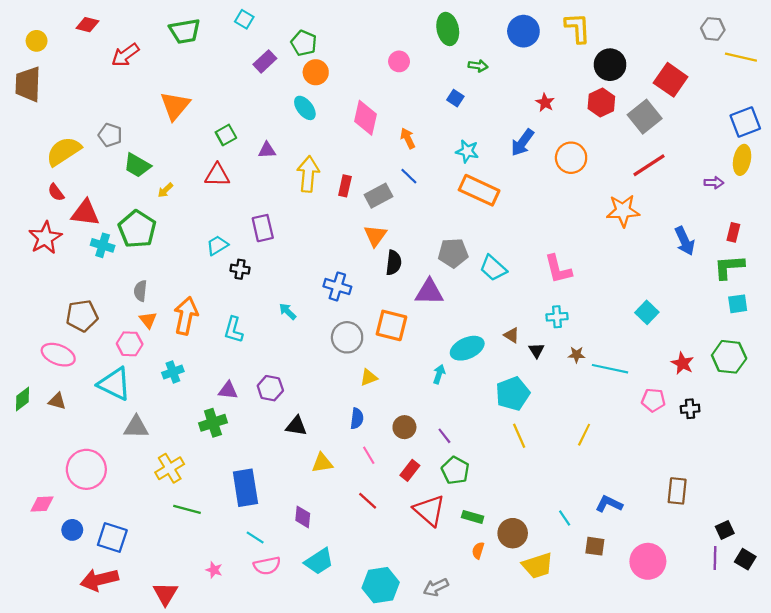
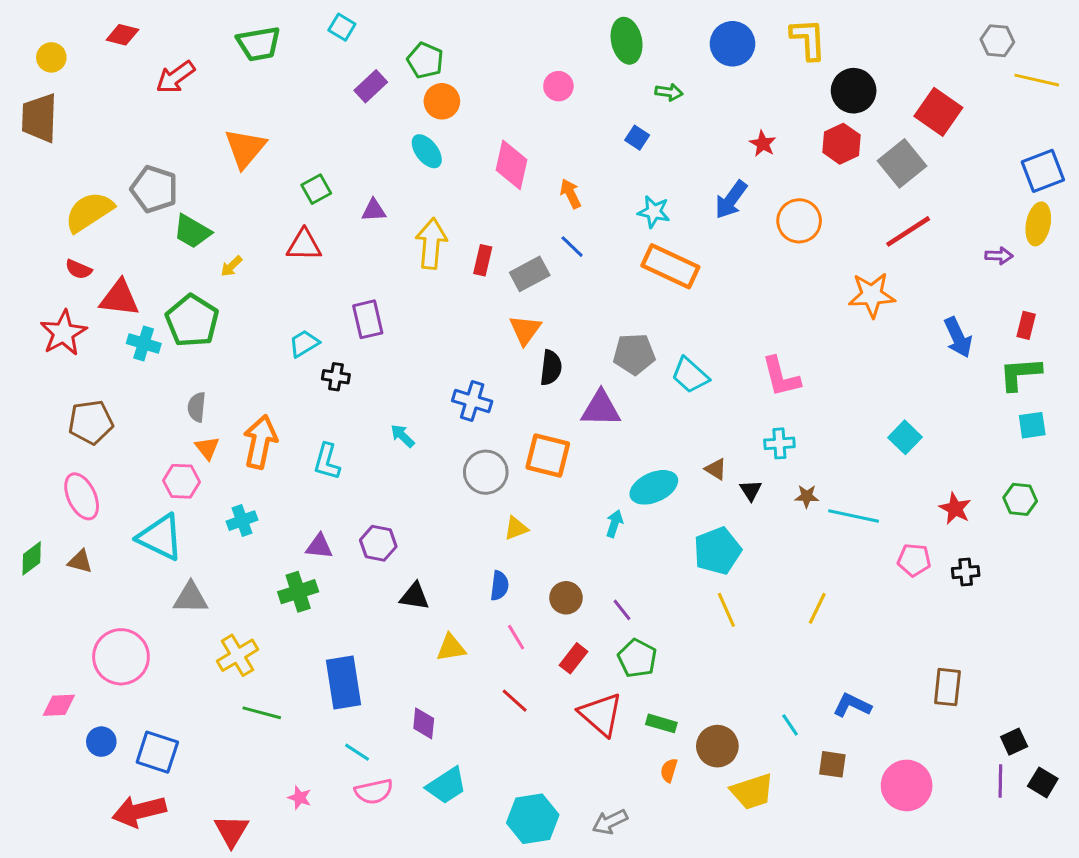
gray pentagon: (110, 135) -> (154, 189), size x1.4
red semicircle: (56, 192) -> (79, 269), turned -30
brown pentagon: (82, 316) -> (91, 422), moved
pink ellipse: (58, 355) -> (82, 496), turned 44
green hexagon: (729, 357) -> (1020, 499), size x0.7

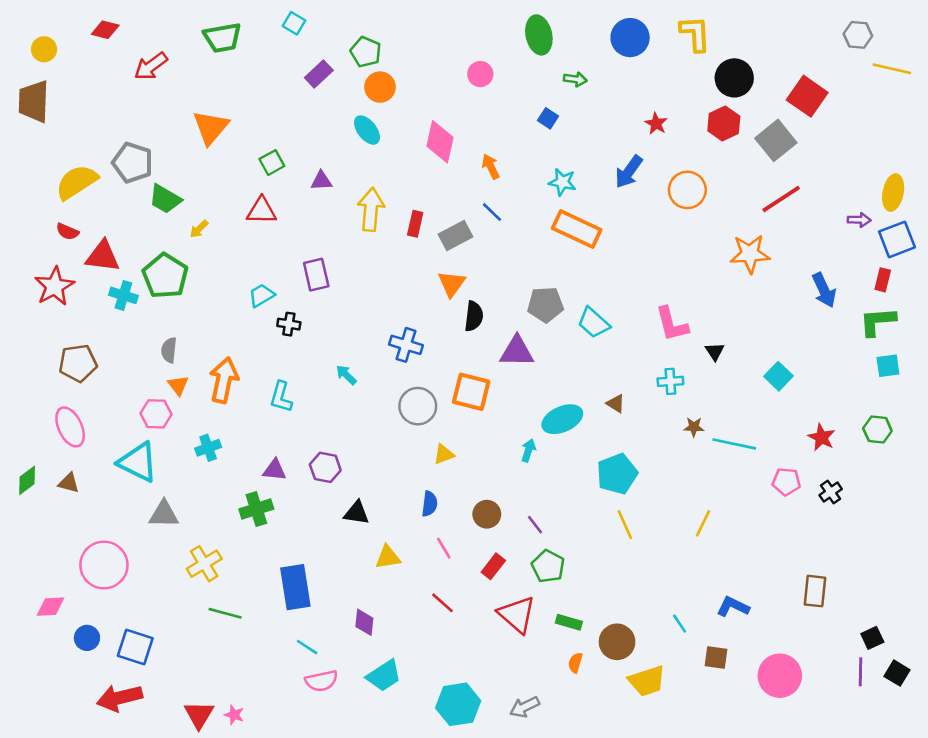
blue square: (1043, 171) -> (897, 239), moved
black triangle: (751, 490) -> (715, 351), moved
black cross: (966, 572) -> (831, 492), turned -30
pink star: (300, 798) -> (234, 715), moved

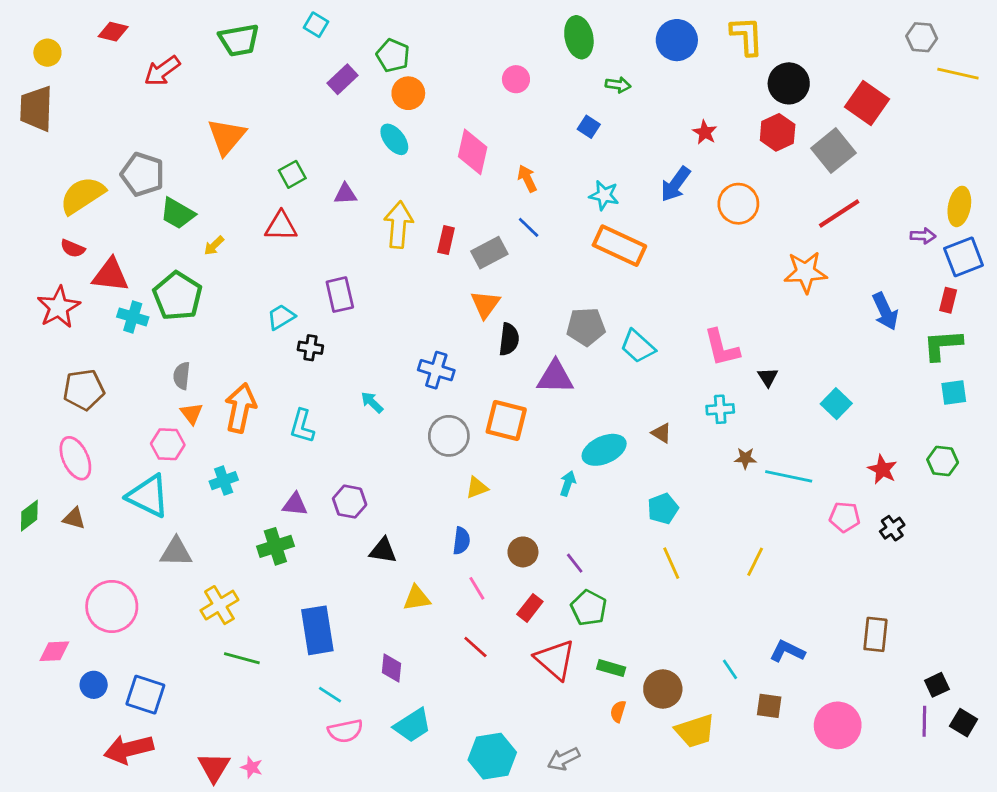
cyan pentagon: (617, 474) -> (663, 509), size x0.7

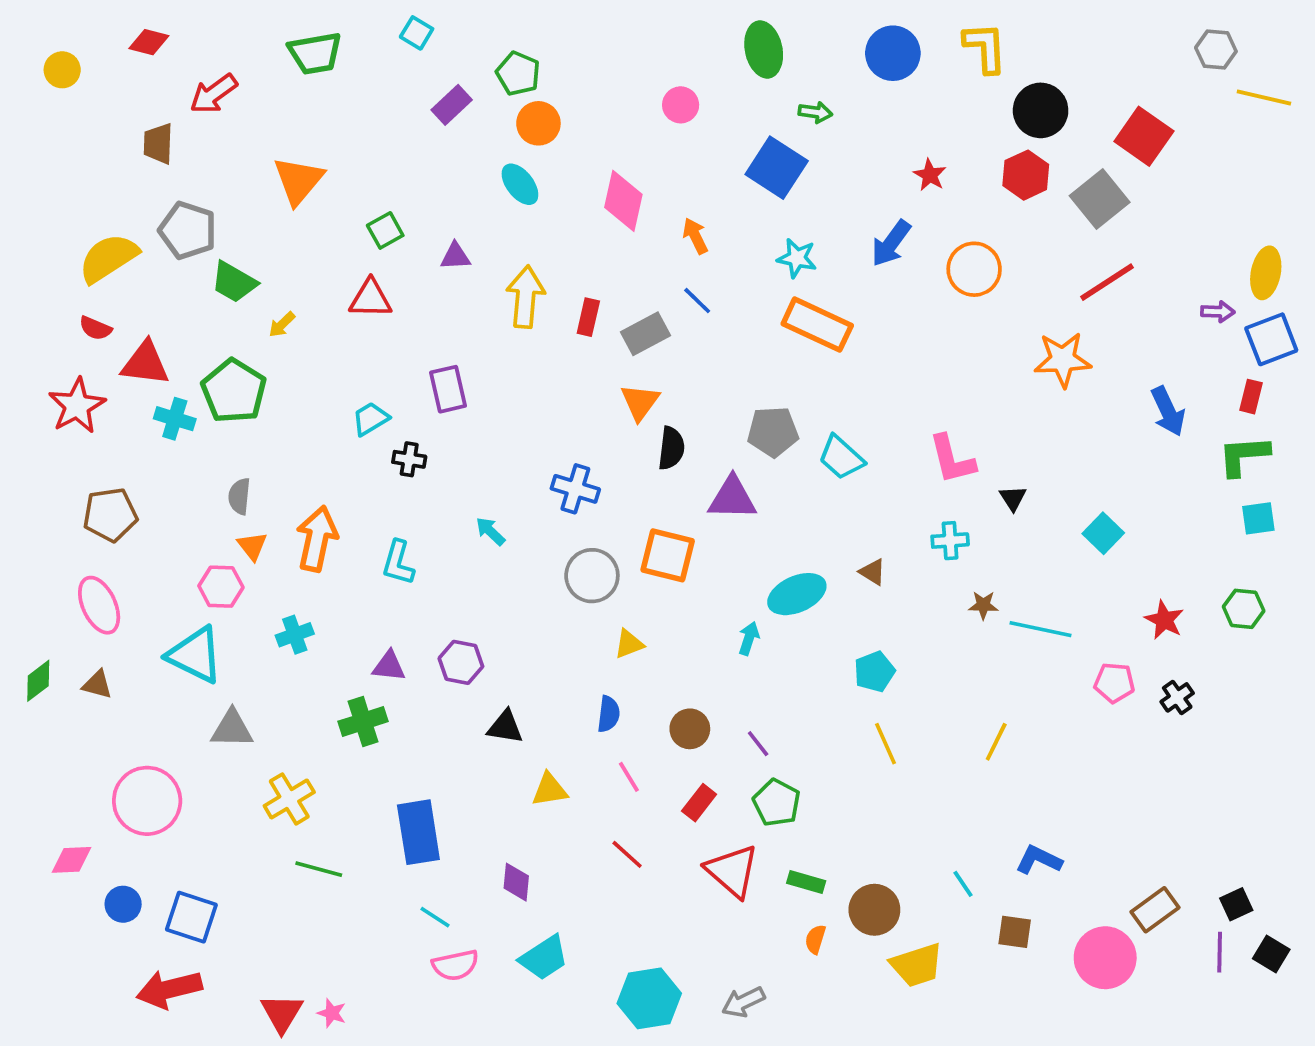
brown trapezoid: (36, 109) -> (158, 144), moved, size x0.7
blue square: (589, 127) -> (777, 168), size x2.0
brown rectangle: (875, 634) -> (1155, 910), moved, turned 48

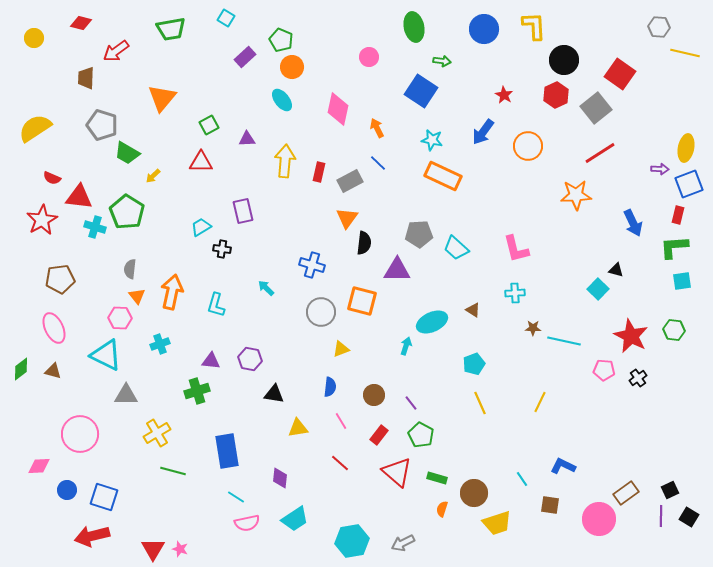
yellow semicircle: (108, 258) -> (35, 128), moved
black triangle: (1013, 498) -> (616, 270), moved, turned -42
red star: (1164, 620) -> (631, 336), size x1.6

